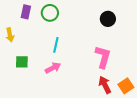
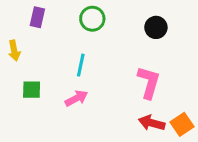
green circle: (50, 13) -> (92, 19), moved
red arrow: (105, 85) -> (152, 123), turned -48

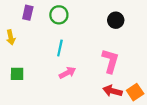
green circle: (92, 19) -> (59, 15), moved
green square: (32, 90) -> (17, 74), moved
pink arrow: (76, 98) -> (67, 73), moved

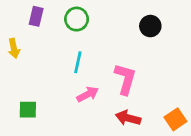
pink L-shape: (110, 61) -> (125, 79), moved
green square: (17, 74) -> (28, 110), moved
red arrow: (113, 91) -> (128, 118), moved

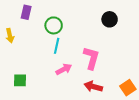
green circle: (77, 19) -> (54, 25), moved

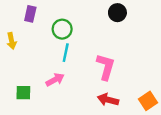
black circle: (110, 19) -> (117, 13), moved
pink arrow: (64, 69) -> (55, 80), moved

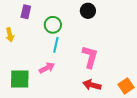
black circle: (117, 13) -> (88, 11), moved
green square: (23, 93) -> (20, 79), size x1.5

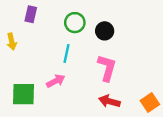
black circle: (88, 11) -> (105, 31), moved
green circle: (53, 25) -> (75, 23), moved

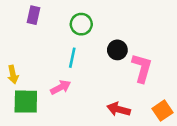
black circle: (105, 31) -> (117, 50), moved
yellow arrow: (12, 42) -> (13, 74), moved
pink L-shape: (107, 68) -> (142, 68), moved

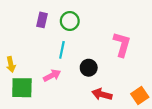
purple rectangle: (34, 15) -> (42, 20), moved
black circle: (117, 50) -> (89, 68), moved
pink L-shape: (142, 68) -> (122, 44), moved

